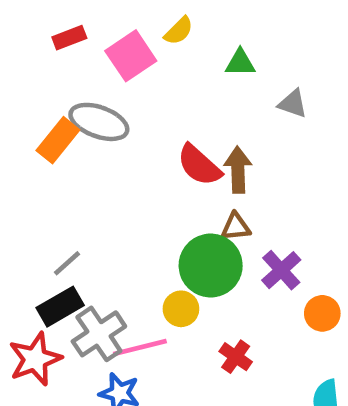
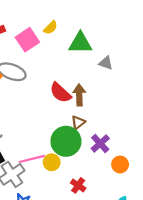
green triangle: (240, 63) -> (80, 43), size x1.6
brown triangle: (236, 227) -> (78, 123), turned -32
pink line: (140, 348) -> (32, 159), moved

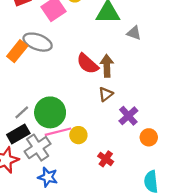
green circle: (66, 141) -> (50, 112), moved

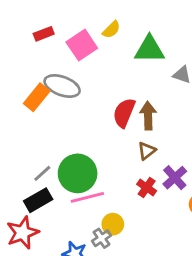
red semicircle: (88, 64) -> (124, 113), turned 70
yellow circle: (78, 135) -> (113, 224), moved
gray cross: (38, 148) -> (102, 238), moved, size x0.6
red cross: (106, 159) -> (147, 187), moved

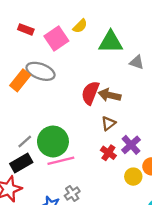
red rectangle: (44, 34) -> (26, 29), turned 42
brown arrow: (148, 116) -> (110, 95), turned -75
yellow circle: (113, 224) -> (133, 177), moved

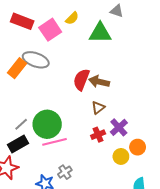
red rectangle: (26, 29) -> (22, 21), size x1.5
gray triangle: (137, 62) -> (117, 11), moved
red cross: (108, 153) -> (98, 135), turned 32

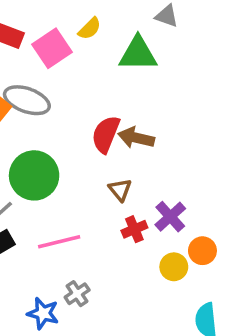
brown triangle: (98, 108) -> (120, 190), moved, turned -32
green circle: (47, 124) -> (34, 175), moved

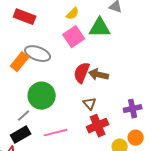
pink square: (52, 48) -> (74, 37), moved
purple cross: (170, 217) -> (133, 109), moved, turned 30
red cross: (134, 229) -> (98, 126), size x1.5

